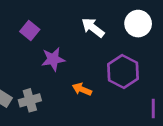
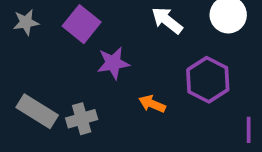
purple square: (30, 30) -> (82, 24), size x1.4

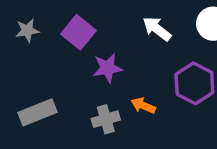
gray rectangle: (37, 111) -> (38, 112), turned -54
gray cross: (82, 119) -> (106, 119), moved

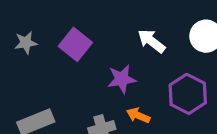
purple star: (107, 68) -> (122, 79), moved

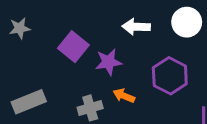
white arrow: (151, 41) -> (136, 27), turned -36
purple square: (75, 44) -> (73, 47), moved

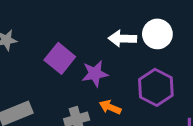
white circle: (187, 22) -> (157, 34), moved

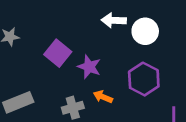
white arrow: (122, 39) -> (114, 20), moved
purple star: (95, 74) -> (89, 67), turned 30

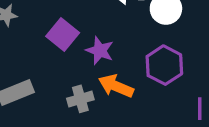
orange arrow: (103, 97) -> (116, 86), size x1.5

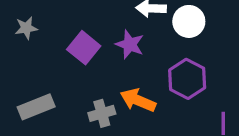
purple star: (100, 51) -> (130, 44), moved

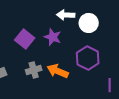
gray cross: (102, 113) -> (34, 70), moved

